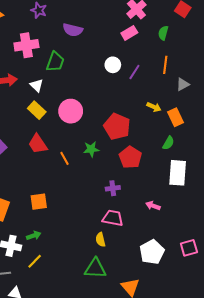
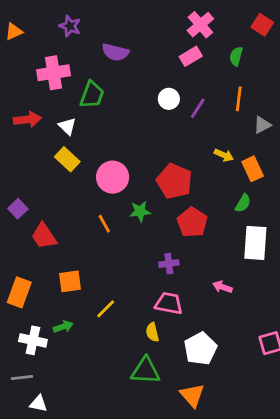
pink circle: (71, 111) -> (113, 177), moved
red trapezoid: (38, 144) -> (44, 236), moved
white pentagon: (152, 252) -> (200, 349), moved
yellow line: (35, 261) -> (106, 309), moved

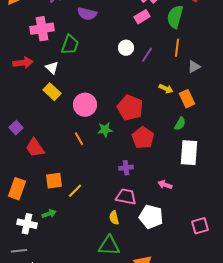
green semicircle: (236, 56) -> (175, 17), size x1.6
yellow line: (106, 309) -> (75, 191), moved
white pentagon: (200, 349) -> (151, 217), moved, turned -30

